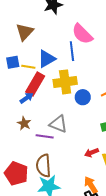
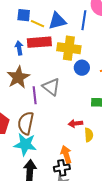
red rectangle: (35, 84) -> (39, 42), turned 40
blue arrow: (27, 98) -> (19, 48), moved, turned -80
brown star: (24, 123) -> (18, 77), size x1.6
purple line: (45, 136) -> (35, 95), turned 60

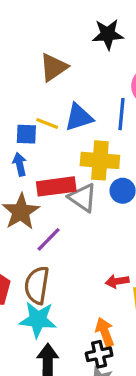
blue square: (24, 15) -> (26, 134), moved
red rectangle: (39, 42) -> (56, 186), moved
gray triangle: (51, 87) -> (83, 198), moved
purple line: (35, 95) -> (49, 239), turned 54

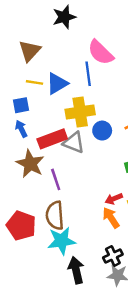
yellow line: (47, 123) -> (34, 82), moved
purple line: (49, 239) -> (56, 179), turned -50
orange arrow: (105, 332) -> (111, 218), moved

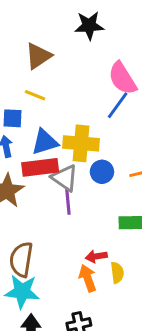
blue line: (88, 74) -> (118, 105), moved, turned 30
blue triangle: (57, 84) -> (45, 142), moved
purple line: (56, 179) -> (68, 201), moved

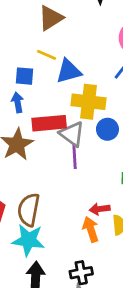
blue triangle: (45, 142) -> (69, 71), moved

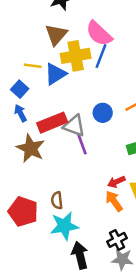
brown triangle: (51, 18) -> (56, 35), moved
blue square: (25, 76) -> (20, 89), turned -36
yellow cross: (89, 102) -> (76, 56), moved
brown semicircle: (29, 210) -> (57, 200), size x0.6

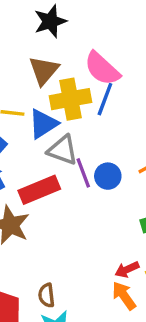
gray triangle: (74, 126) -> (63, 150), moved
purple line: (82, 144) -> (83, 173), moved

